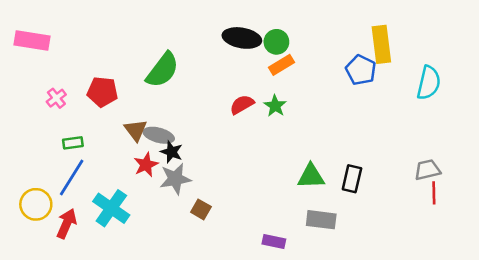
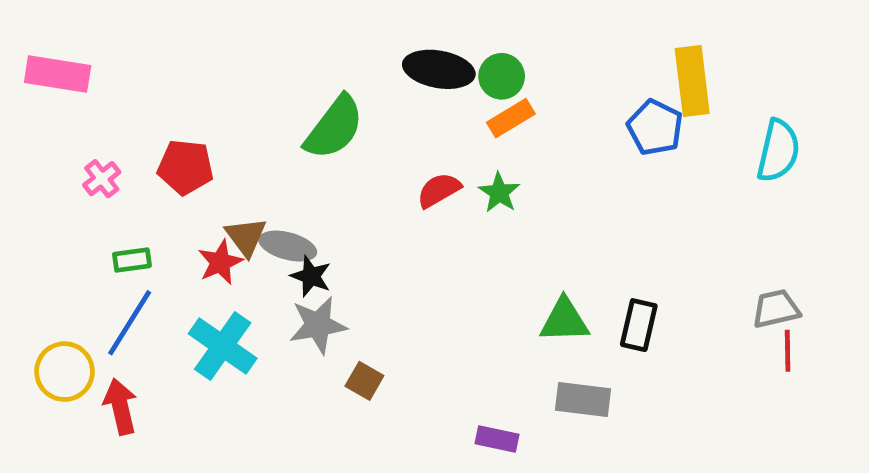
green semicircle: (163, 70) -> (334, 127), moved
red star: (146, 165) -> (220, 262), moved
cyan cross: (111, 208) -> (223, 346), moved
red arrow: (67, 224) -> (120, 406), turned -36

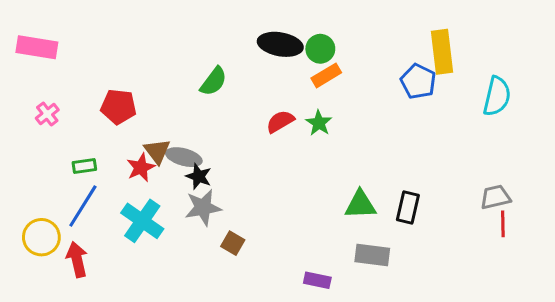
green semicircle: (334, 127) -> (213, 81), size x0.7
pink cross: (102, 179) -> (47, 114), moved

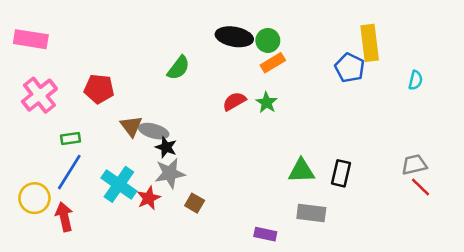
cyan semicircle: (497, 96) -> (416, 80), size x0.6
pink cross: (47, 114) -> (39, 95), size x1.8
red star: (141, 167) -> (149, 198), moved
red line: (503, 224) -> (420, 187), turned -45

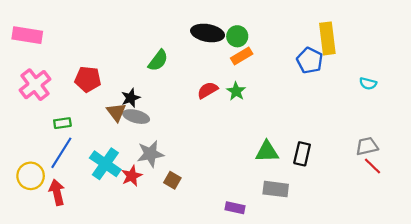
cyan semicircle: (416, 80) -> (368, 84), moved, turned 91
black star: (166, 147) -> (131, 98), moved, turned 30

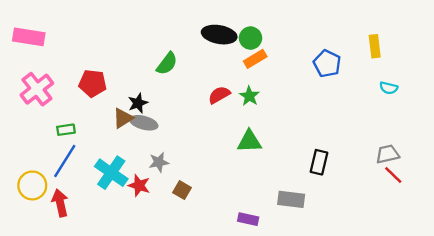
yellow rectangle: (327, 38) -> (375, 46), moved, size x0.7
brown triangle: (116, 112) -> (123, 118), turned 35
green triangle: (267, 152) -> (249, 141), moved
gray star: (150, 154) -> (159, 162), size x0.7
red star: (132, 176) -> (139, 185), turned -30

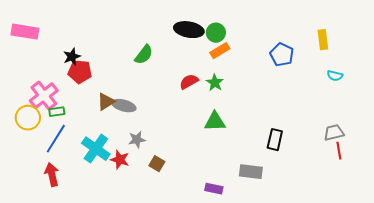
pink cross: (37, 89) -> (44, 96), moved
black star: (138, 103) -> (72, 57), moved
red line: (393, 175) -> (339, 151), turned 36
yellow circle: (32, 185) -> (28, 118), moved

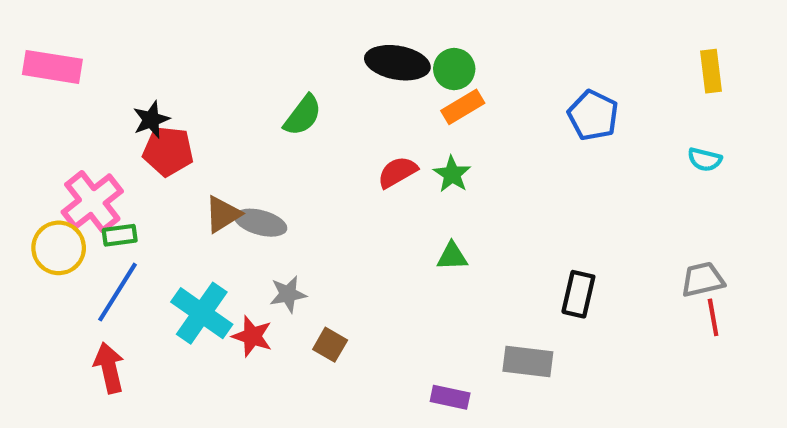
yellow rectangle: (323, 40) -> (711, 71), moved
green triangle: (215, 122) -> (452, 256), size x0.7

